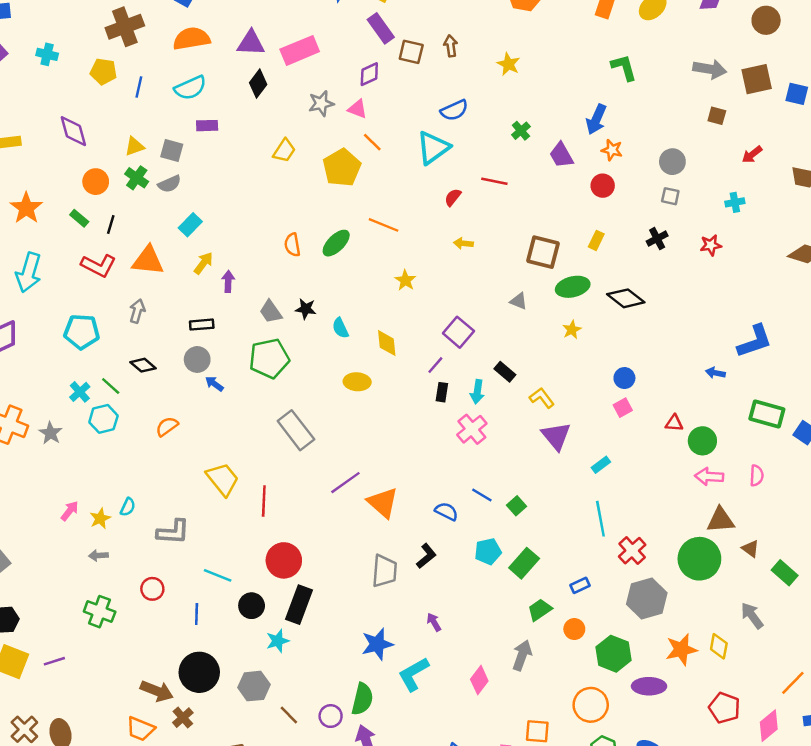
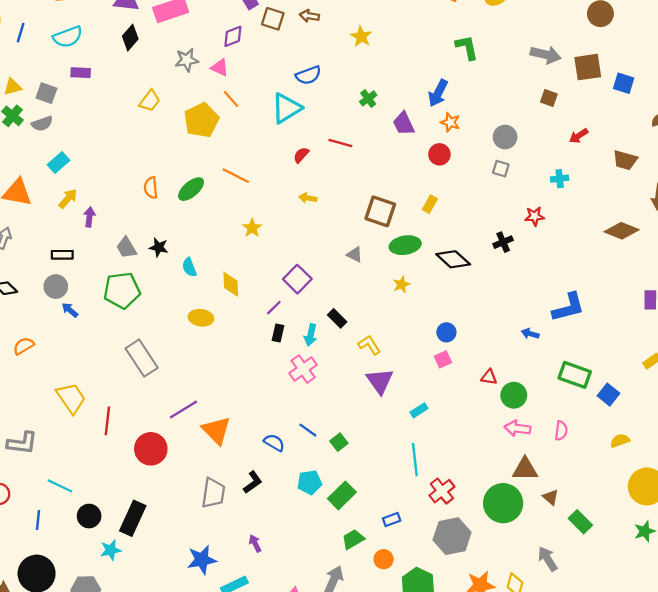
brown arrow: (451, 46) -> (309, 16), turned -78
black cross: (657, 239) -> (503, 242), moved
red circle: (284, 560) -> (151, 449), moved

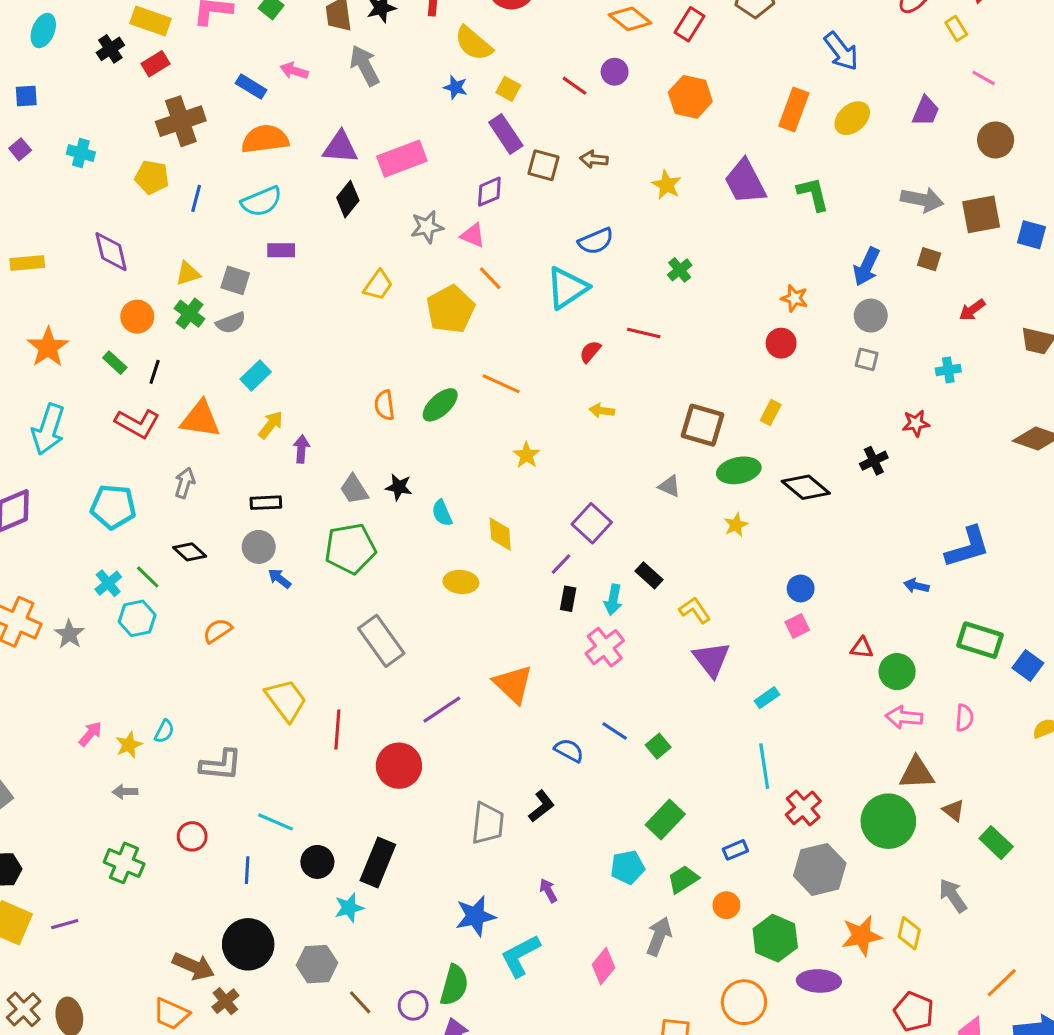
blue arrow: (438, 93) -> (867, 267), moved
purple trapezoid: (404, 124) -> (745, 182), moved, size x1.4
orange triangle: (216, 430) -> (513, 684), moved
cyan pentagon: (310, 482) -> (628, 867), moved

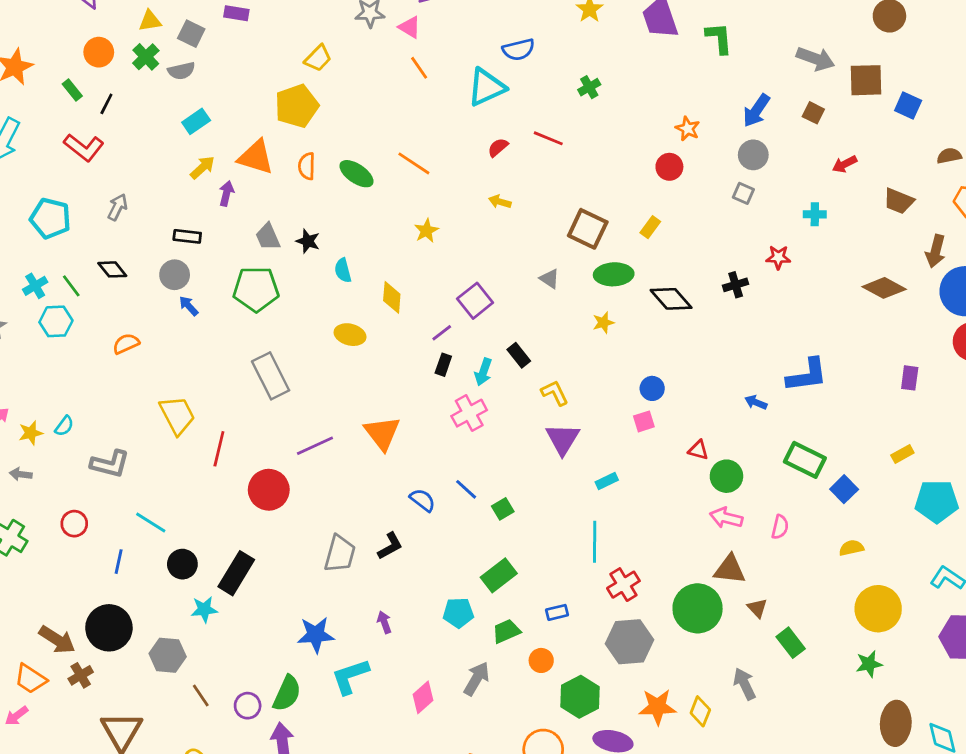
yellow pentagon: (451, 309) -> (297, 106), moved
green ellipse: (440, 405) -> (356, 174), turned 68
orange triangle: (200, 419) -> (256, 157), moved

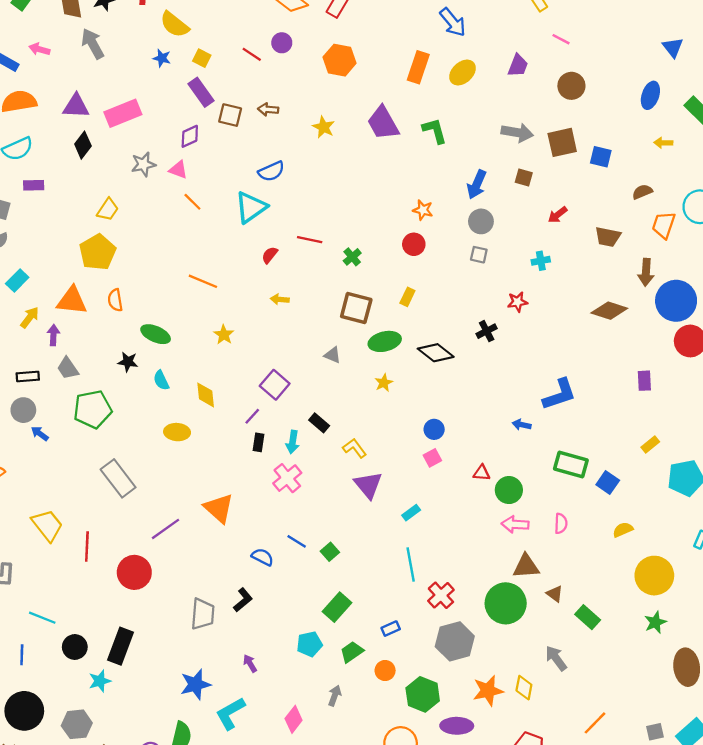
green cross: (589, 87) -> (352, 257), moved
green ellipse: (356, 174) -> (156, 334), moved
gray trapezoid: (268, 237) -> (68, 368), moved
gray arrow: (477, 679) -> (335, 696), size x0.7

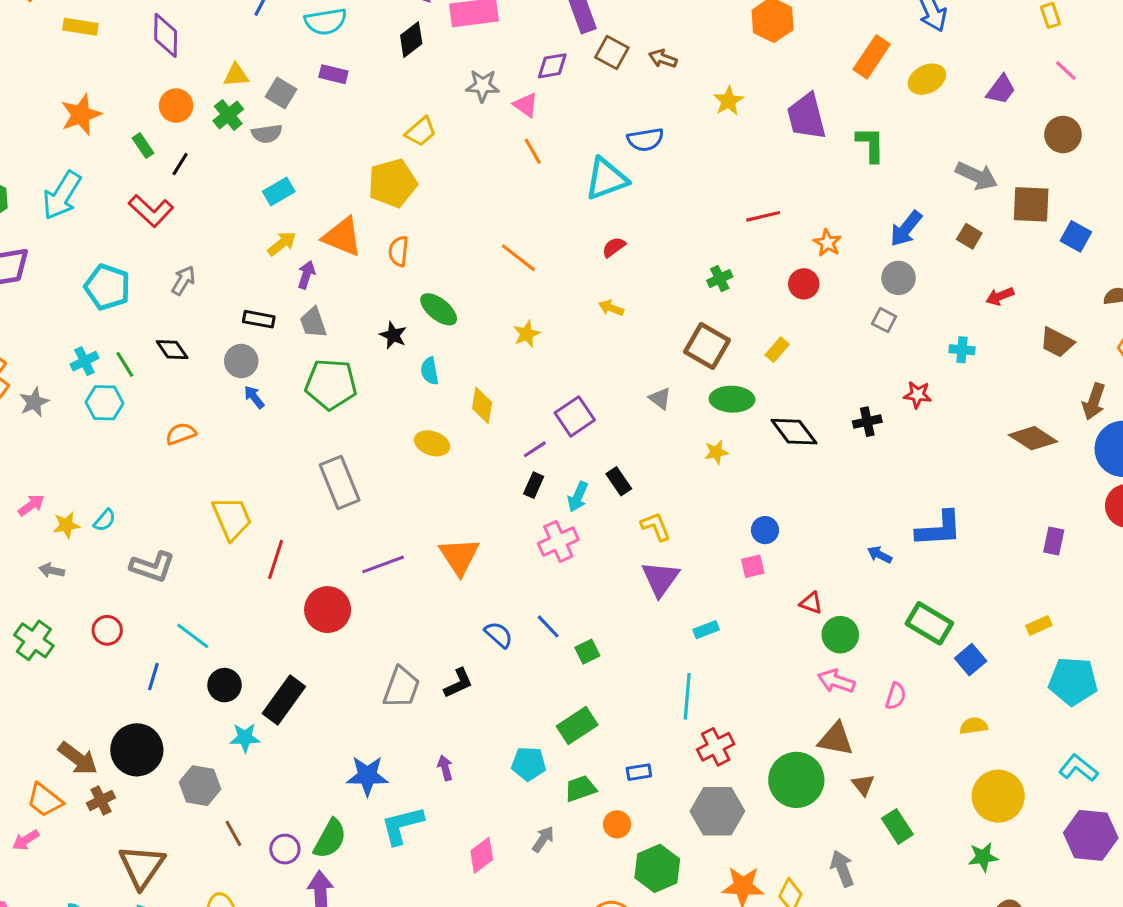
red line: (310, 240) -> (763, 216), moved, turned -40

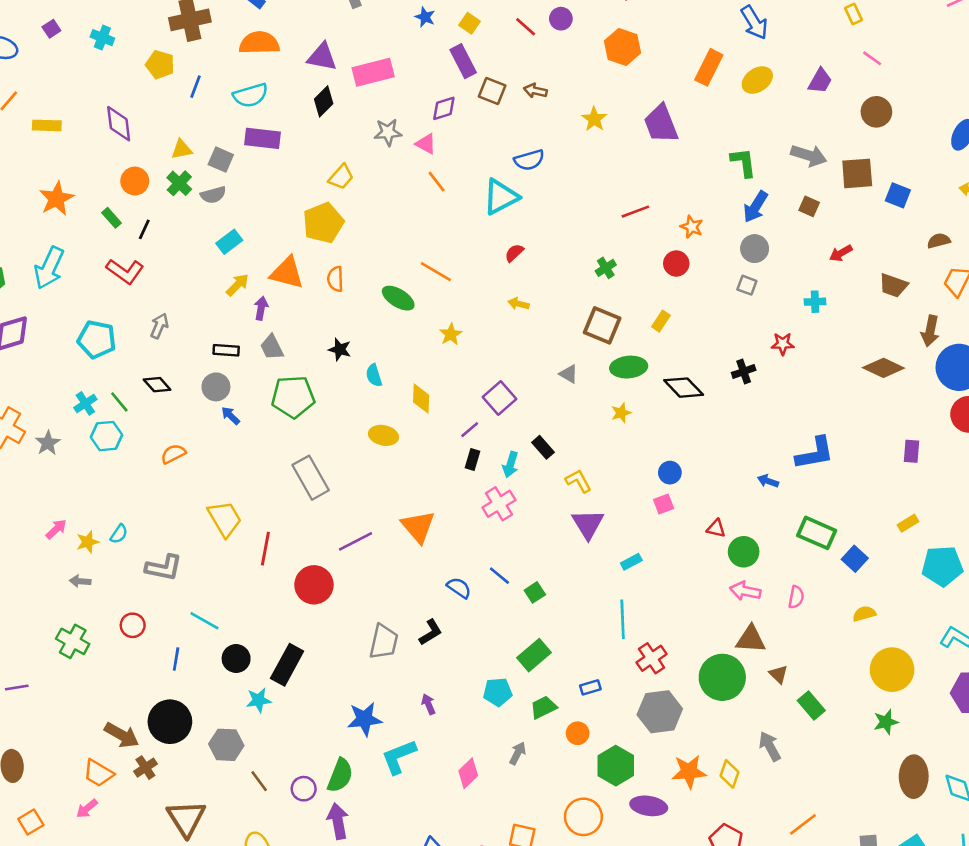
purple rectangle: (333, 74) -> (263, 138), size x1.5
green L-shape: (871, 144) -> (743, 162), moved
green ellipse: (439, 309) -> (398, 298), moved

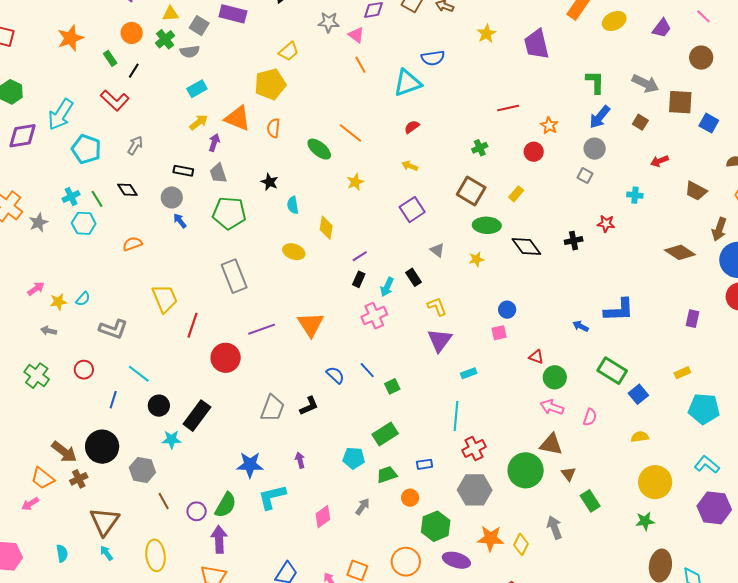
cyan arrow: (49, 268) -> (61, 114), moved
gray triangle: (569, 374) -> (437, 250), moved
purple square: (500, 398) -> (412, 210), moved

